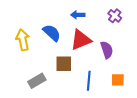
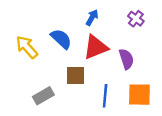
blue arrow: (78, 15) -> (92, 17), turned 120
yellow arrow: (23, 40) -> (27, 47), turned -30
orange square: (118, 80) -> (139, 95), size x1.5

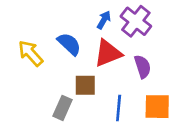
purple cross: (136, 19) -> (136, 21), moved, size x1.6
gray rectangle: (43, 96) -> (63, 108), moved, turned -36

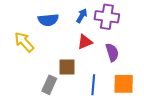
purple cross: (136, 21) -> (107, 17), turned -30
blue semicircle: (69, 44) -> (48, 20), moved, turned 132
red triangle: (108, 53) -> (85, 42), size x0.7

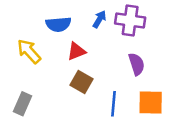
red triangle: (85, 42) -> (76, 51), moved
brown square: (67, 67) -> (81, 82), turned 30
gray rectangle: (49, 85) -> (23, 104), moved

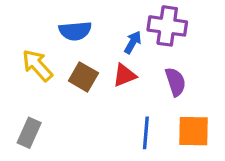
blue arrow: (99, 19) -> (133, 42), moved
red triangle: (76, 51) -> (124, 75), moved
brown square: (81, 82) -> (83, 77), moved

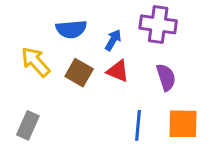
blue arrow: (133, 42) -> (113, 40), moved
red triangle: (124, 75) -> (118, 71), turned 45

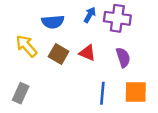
blue arrow: (113, 40) -> (90, 15), moved

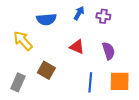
purple cross: (117, 18) -> (103, 16), size x0.6
brown square: (59, 54) -> (46, 70), moved

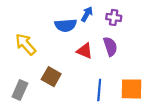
blue semicircle: (46, 19) -> (66, 25), moved
purple semicircle: (108, 51) -> (110, 46), moved

